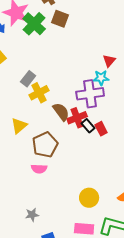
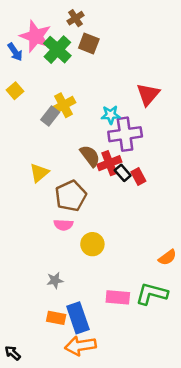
red triangle: (109, 61) -> (148, 94), size x1.5
cyan star: (101, 78) -> (111, 115), moved
yellow cross: (39, 93) -> (63, 105), moved
yellow circle: (89, 198) -> (92, 244), moved

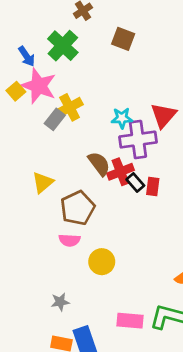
pink star: (36, 36) -> (39, 86), moved
brown square: (89, 44) -> (123, 39), moved
blue arrow: (15, 52) -> (27, 56), moved
red triangle: (148, 94) -> (163, 115), moved
red rectangle: (138, 176) -> (153, 187), turned 35

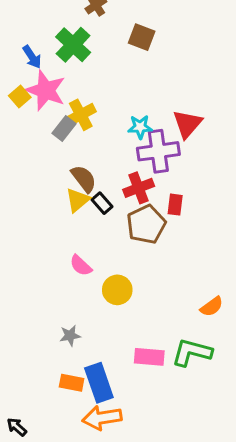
brown semicircle: (99, 164) -> (84, 179), moved
yellow triangle: (43, 182) -> (78, 200), moved
black rectangle: (135, 182) -> (102, 203), moved
brown pentagon: (78, 208) -> (146, 224), moved
pink semicircle: (70, 240) -> (81, 266), turned 40

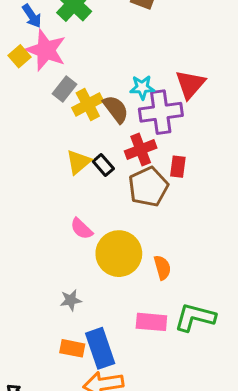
yellow cross: (81, 115) -> (88, 104), moved
brown semicircle: (84, 179) -> (116, 109), moved
yellow circle: (117, 290) -> (119, 254), size x1.5
orange semicircle: (212, 307) -> (162, 268), moved, turned -70

